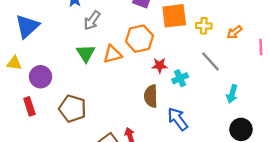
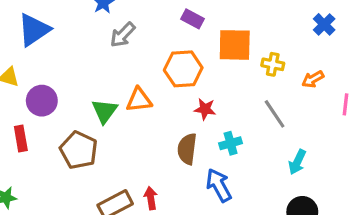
green triangle: (86, 53) -> (105, 111), moved
orange triangle: (112, 54) -> (139, 100), moved
cyan cross: (180, 78) -> (231, 143), moved

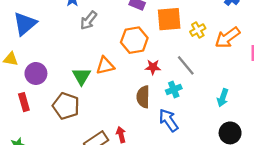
yellow cross: (273, 64) -> (198, 30), turned -35
orange arrow: (313, 79) -> (227, 38), size x1.6
gray line: (275, 114) -> (186, 65), moved

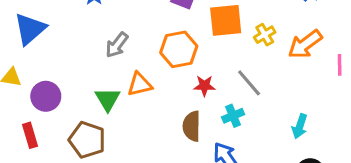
gray arrow: (89, 20) -> (117, 45), moved

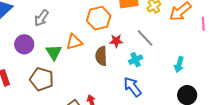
gray arrow: (117, 45) -> (41, 18), moved
purple circle: (46, 96) -> (24, 44), moved
brown semicircle: (192, 126) -> (101, 56), moved

